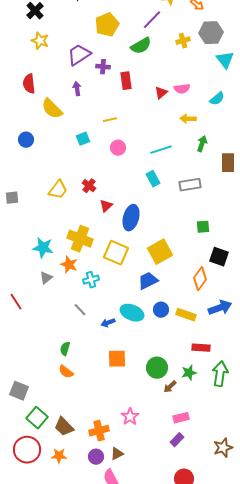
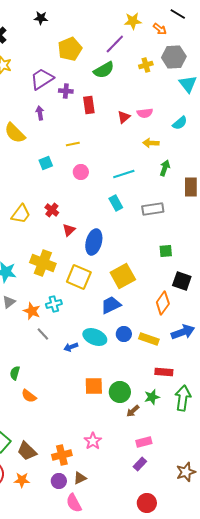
orange star: (69, 265) -> (32, 311), moved
green semicircle: (65, 349) -> (15, 373), moved
orange square: (117, 359) -> (94, 386), moved

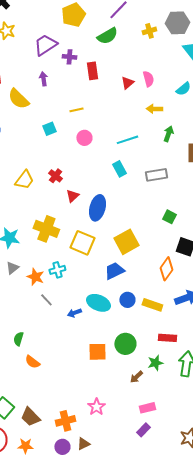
pink semicircle: (145, 113) -> (148, 79), turned -98
green square: (166, 251) -> (169, 217), turned 32
green circle: (120, 392) -> (125, 344), moved

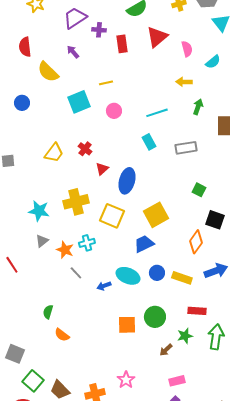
purple arrow: (43, 79) -> (73, 52), turned -32
pink semicircle: (148, 79) -> (187, 49), moved
red triangle: (127, 83) -> (157, 37), moved, size x1.6
cyan square: (49, 129) -> (79, 102), size x1.6
yellow cross: (46, 229) -> (76, 202), turned -35

